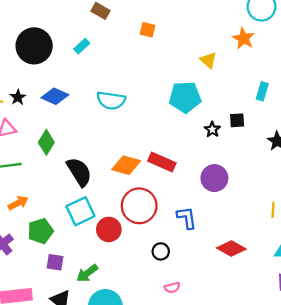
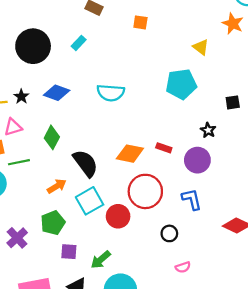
black star: (212, 130) -> (208, 130), moved
red rectangle: (162, 162) -> (164, 148), size x0.6
purple circle: (214, 178) -> (197, 160), moved
orange arrow: (18, 203) -> (57, 186), moved

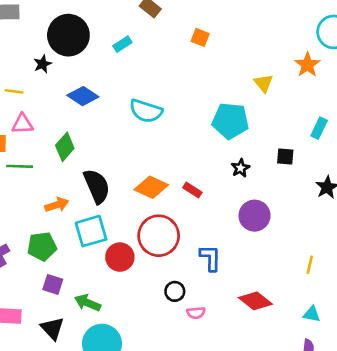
black star: (21, 97) -> (42, 64), moved
black star: (208, 130) -> (240, 168), moved
purple circle: (197, 160) -> (255, 216), moved
green arrow: (101, 260) -> (87, 303), turned 50
pink semicircle: (183, 267) -> (196, 313), moved

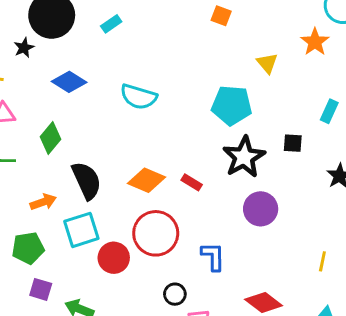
orange square: (200, 37) -> (221, 16), moved
black star: (240, 168) -> (244, 157), size x2.0

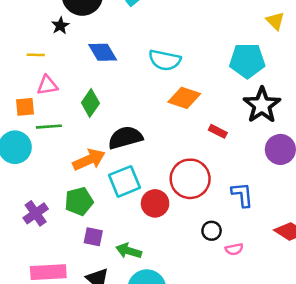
blue diamond: (69, 82) -> (103, 52), turned 32
orange diamond: (146, 180) -> (184, 98), moved
black semicircle: (87, 181) -> (125, 138), turned -76
orange arrow: (43, 202) -> (89, 160), size x1.4

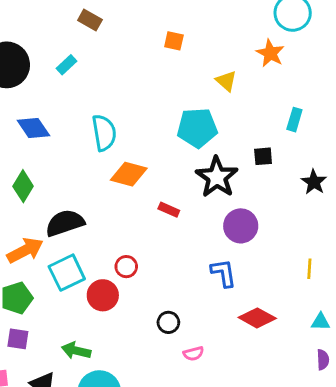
cyan semicircle: (165, 60) -> (104, 133), turned -108
red circle: (190, 179) -> (126, 267), moved, size x0.5
blue L-shape: (242, 195) -> (223, 273), moved
purple square: (93, 237) -> (18, 339), moved
pink semicircle: (234, 249) -> (193, 354), moved

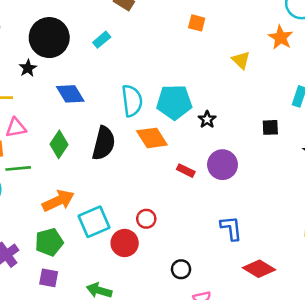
cyan pentagon: (197, 128) -> (174, 102), moved
orange diamond: (129, 174) -> (152, 138), turned 40
black star: (217, 177) -> (207, 119), moved, size x0.5
black semicircle: (65, 223) -> (104, 143), moved, turned 120
purple circle: (241, 226) -> (222, 165), moved

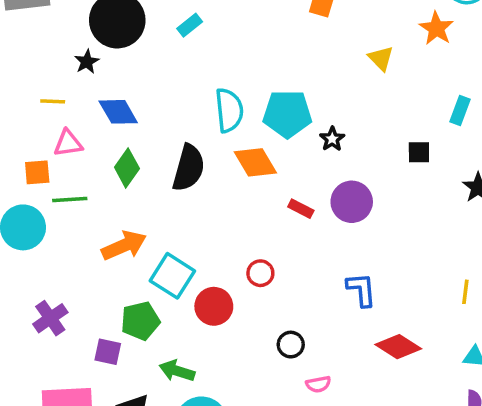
blue diamond: (70, 94) -> (118, 112), moved
red circle: (146, 219) -> (260, 273), moved
cyan square: (94, 222) -> (172, 276), turned -36
green pentagon: (49, 242) -> (140, 321), moved

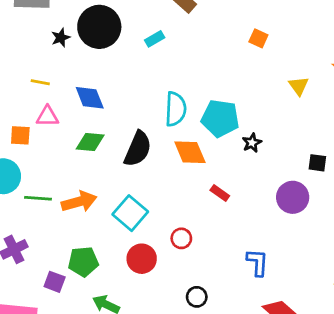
black star: (87, 62) -> (61, 38), moved
green diamond: (127, 168) -> (90, 142), turned 52
green line: (70, 200) -> (38, 198), moved
purple circle: (352, 202) -> (293, 197), moved
cyan square: (172, 276) -> (130, 213), moved

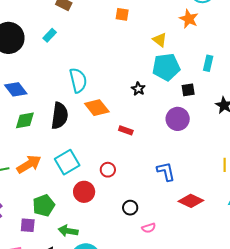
cyan pentagon: (220, 118) -> (166, 67), moved
cyan square: (130, 213) -> (67, 162), turned 35

